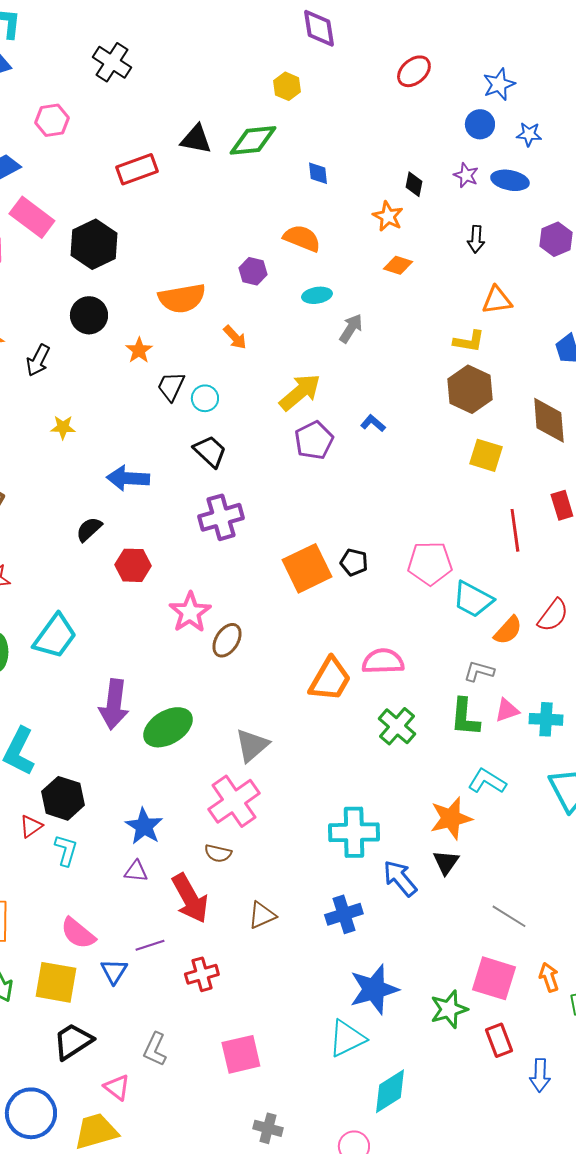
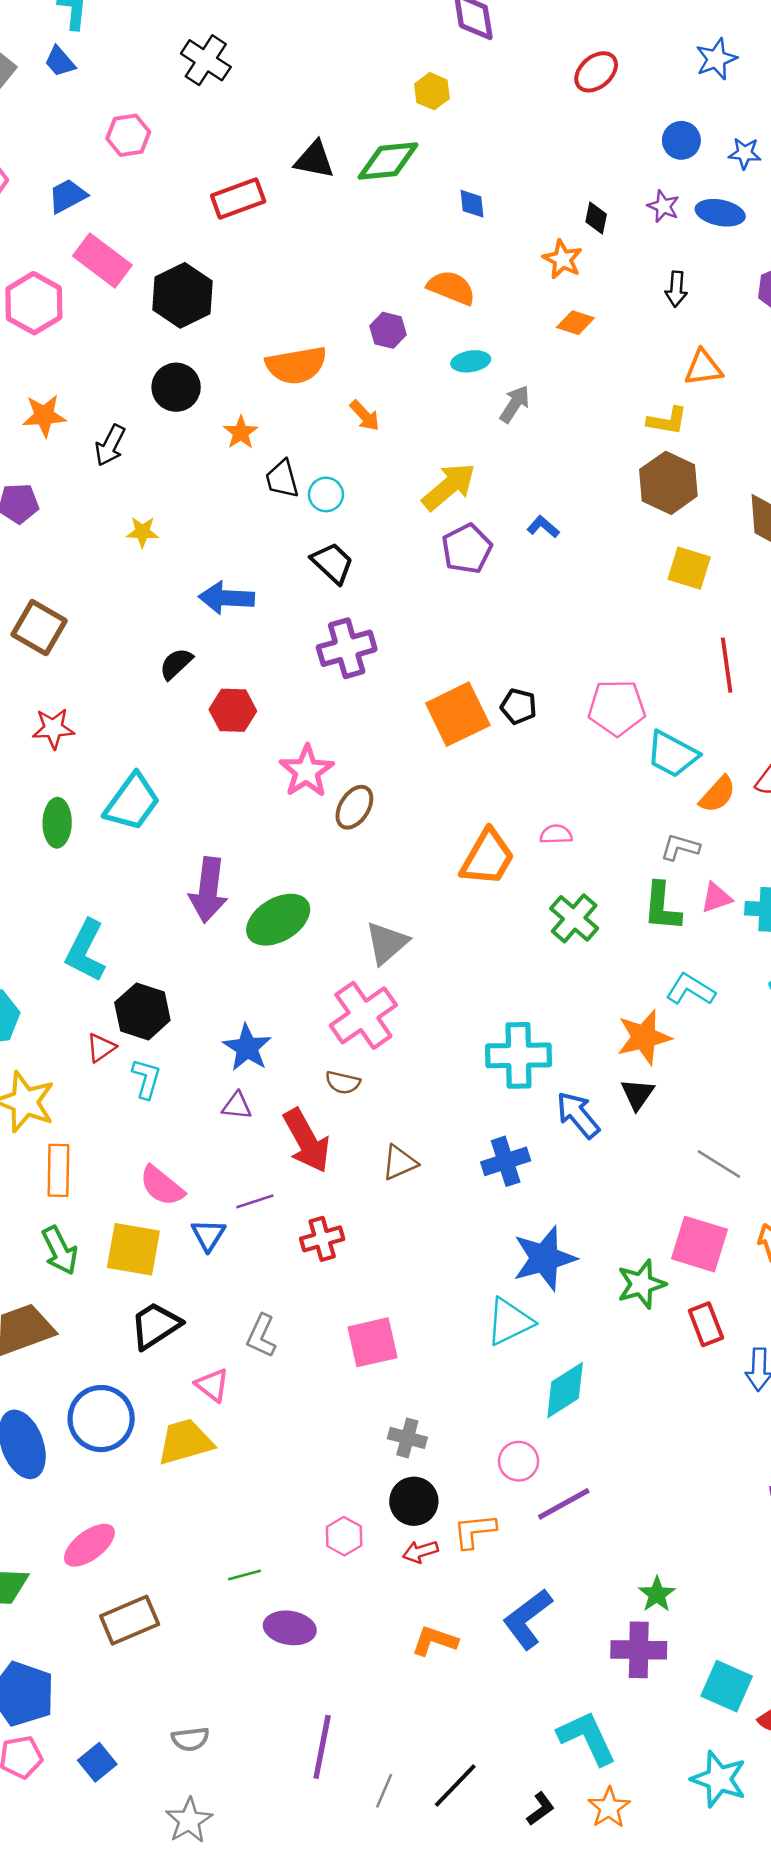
blue star: (499, 84) -> (716, 59), moved
black trapezoid: (171, 386) -> (282, 479), turned -40
pink semicircle: (383, 661) -> (556, 834), size x0.6

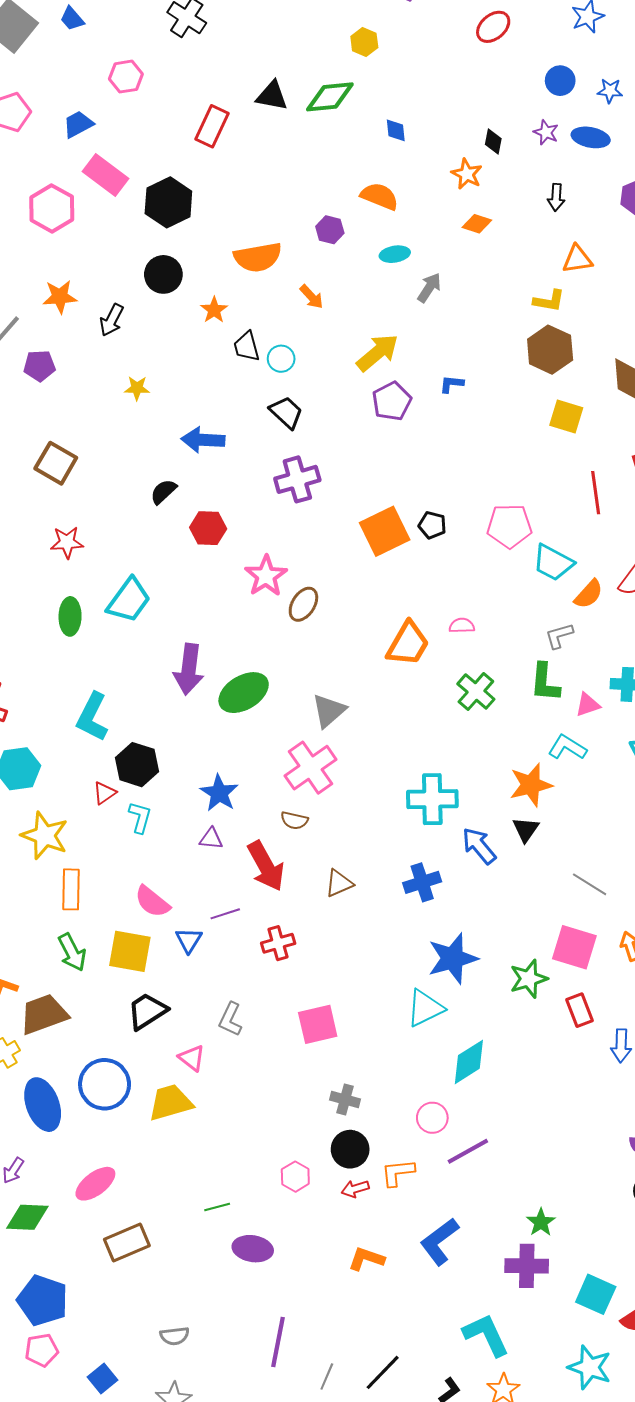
red rectangle: (238, 199) -> (212, 126), turned -45
blue L-shape: (543, 527) -> (452, 384), turned -35
gray L-shape: (680, 847) -> (559, 636), turned -32
pink triangle: (716, 898) -> (588, 705), moved
blue square: (97, 1762) -> (102, 1379), moved

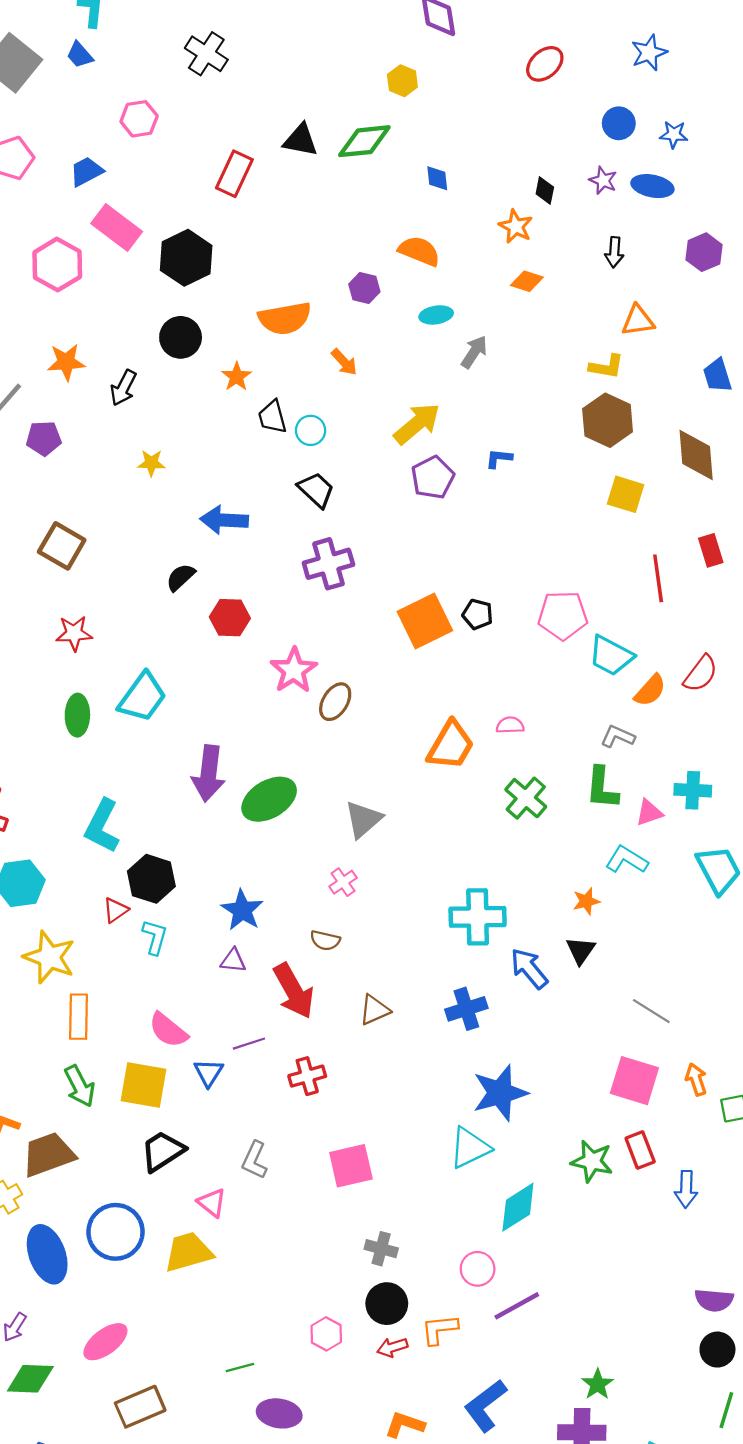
gray L-shape: (559, 636) -> (618, 736), turned 40
pink cross: (311, 768) -> (343, 882), size x0.5
orange star: (531, 785) -> (586, 901), size x0.6
green star: (529, 979) -> (592, 1161), moved, turned 30

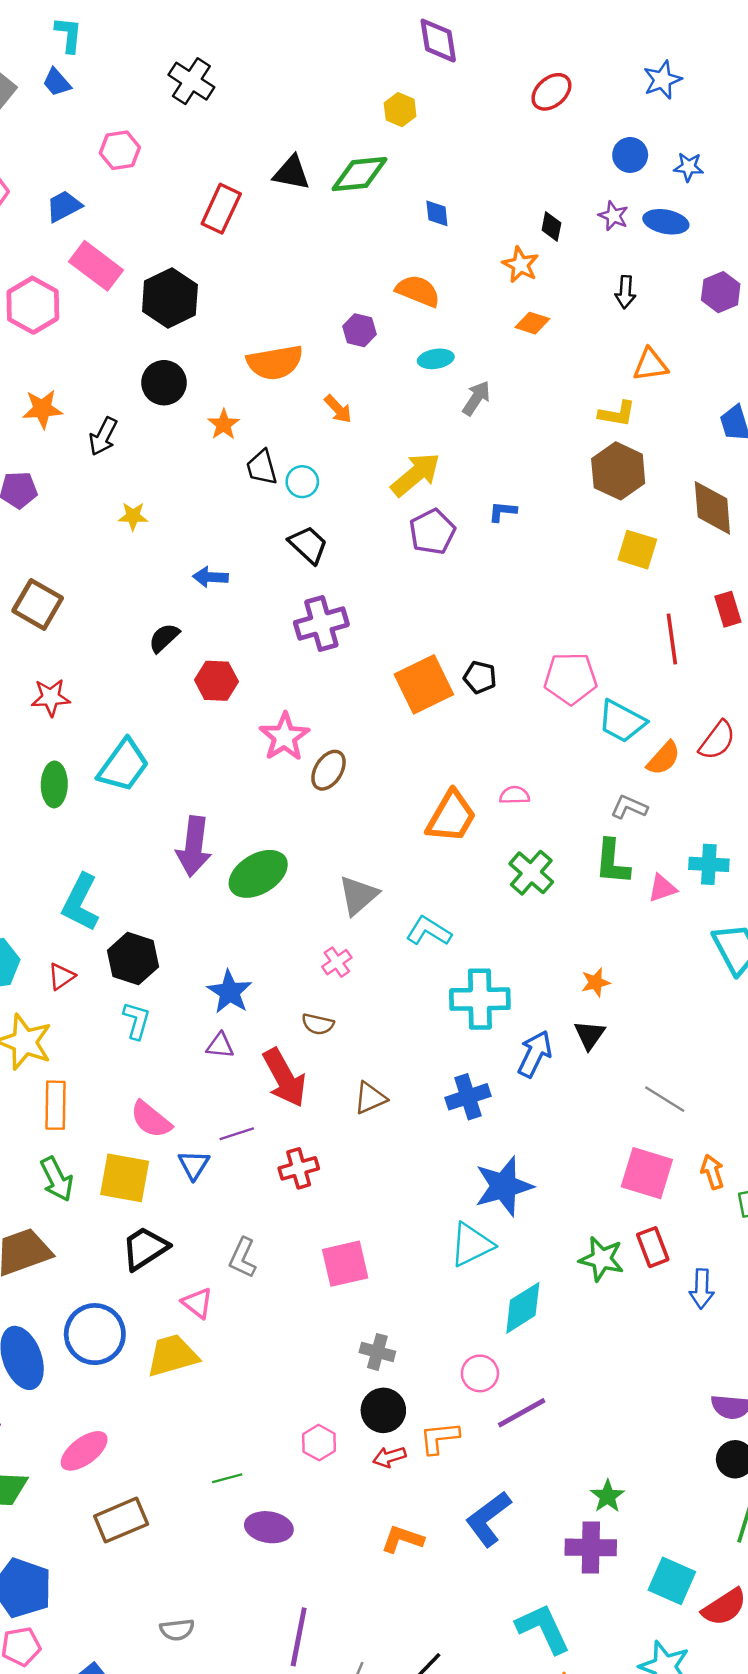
blue arrow: (224, 520) -> (210, 577), size x0.7
cyan L-shape: (627, 860) -> (429, 931), moved
red triangle: (116, 910) -> (61, 976), moved
blue arrow: (529, 968) -> (535, 1054), turned 66

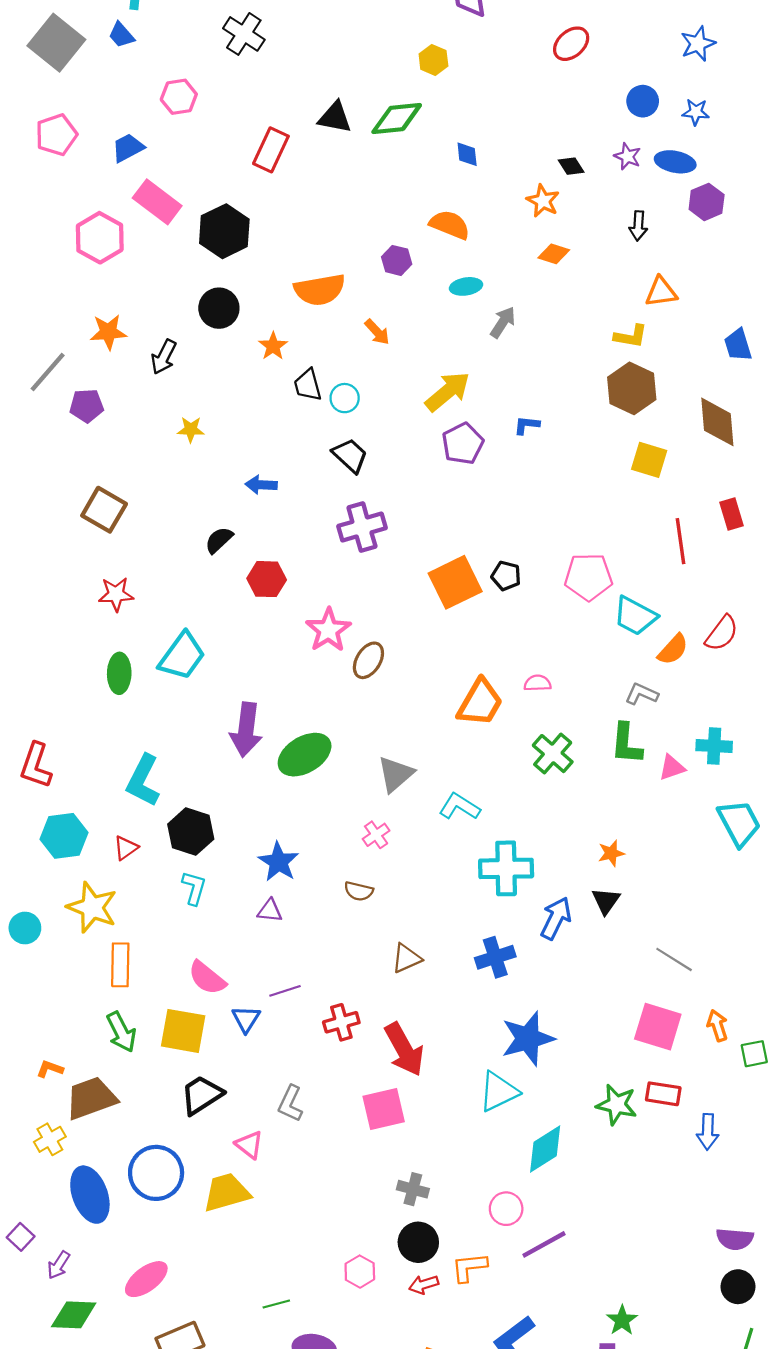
blue star: (662, 80) -> (698, 44), moved
black diamond: (551, 227) -> (571, 166), turned -44
purple hexagon: (721, 292) -> (707, 202), moved
red arrow: (284, 1078) -> (404, 1049), moved
red rectangle: (653, 1247) -> (663, 1094), turned -60

